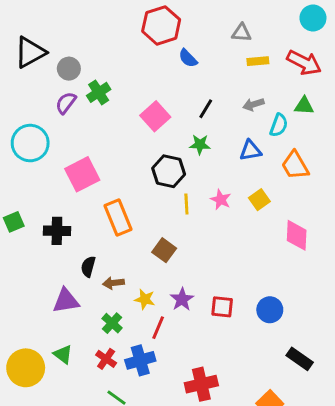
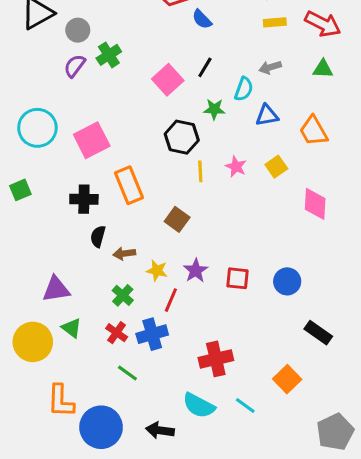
black line: (206, 109) -> (205, 67), moved
cyan semicircle: (279, 125) -> (244, 89), moved
cyan circle: (30, 143) -> (37, 128), moved
black cross: (57, 231) -> (84, 199), moved
purple triangle: (66, 301) -> (56, 289), moved

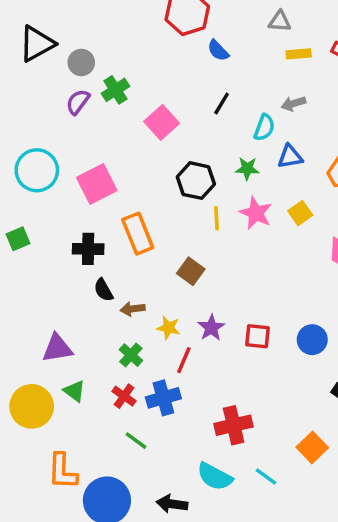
pink square: (168, 80) -> (162, 122), moved
green star: (214, 109) -> (247, 169), moved
pink star: (236, 167) -> (256, 213), size x1.4
black semicircle: (98, 236) -> (104, 290), turned -45

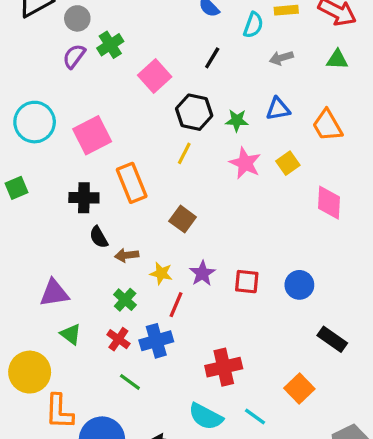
cyan semicircle: (264, 128) -> (253, 25), moved
black hexagon: (196, 181) -> (194, 112), moved
yellow line: (216, 218) -> (184, 153), moved, turned 30
yellow circle: (32, 406) -> (30, 372), moved

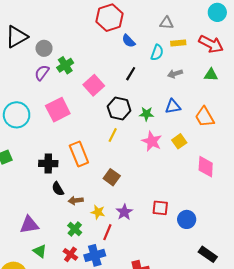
pink square: (92, 135) -> (58, 110), moved
red square: (247, 282) -> (160, 208), moved

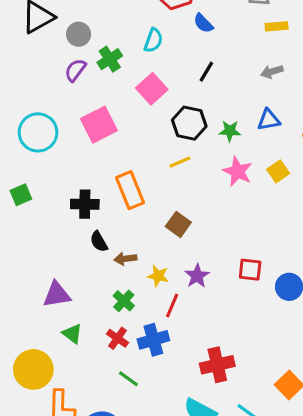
cyan semicircle: (157, 53) -> (153, 40), moved
yellow line: (113, 135) -> (180, 162), turned 40

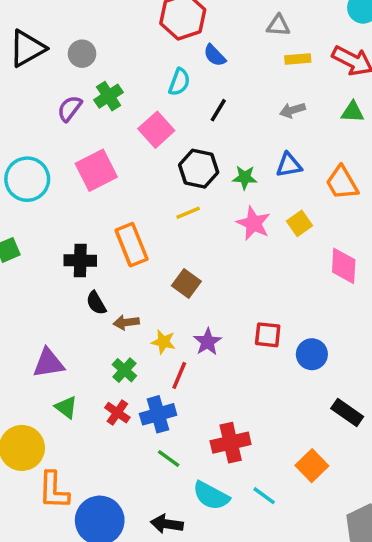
gray circle: (79, 34) -> (82, 54), moved
cyan semicircle: (153, 40) -> (179, 82), moved
green line: (128, 379) -> (169, 459), moved

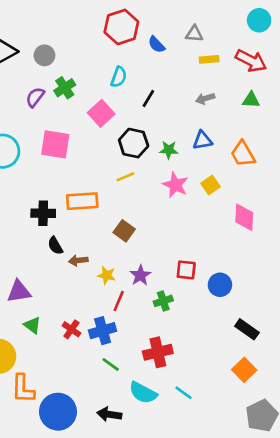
blue semicircle: (215, 55) -> (157, 45), moved
pink square: (96, 170) -> (55, 144), turned 36
orange rectangle: (132, 245) -> (82, 201), turned -72
green cross: (124, 370) -> (163, 301), moved, turned 30
orange square: (312, 466) -> (244, 370), moved

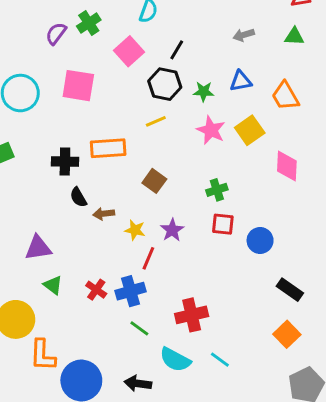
black line: (148, 99) -> (177, 50), moved
yellow square: (210, 185) -> (250, 130), size x1.4
green cross: (163, 301) -> (217, 190), moved

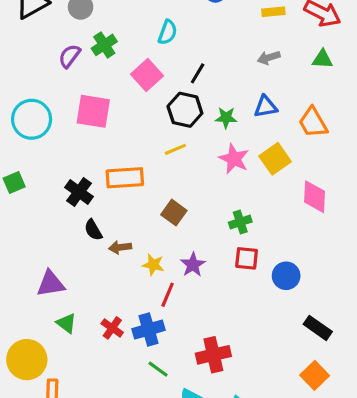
black cross: (65, 162) -> (79, 192), turned 35

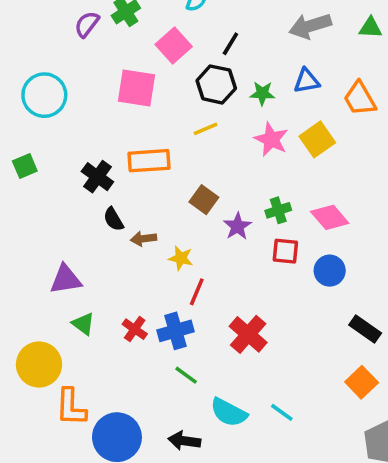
gray arrow: (269, 58) -> (310, 26), size x1.6
pink square: (93, 111) -> (136, 88), moved
pink diamond: (315, 197) -> (330, 217), moved, turned -44
purple star: (193, 265) -> (237, 226), moved
red cross: (213, 355) -> (248, 334), moved, turned -36

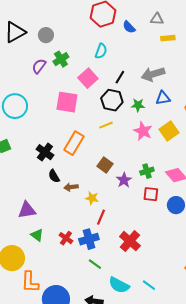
gray arrow: (310, 26) -> (153, 74), moved
orange rectangle: (149, 161) -> (74, 143), turned -55

